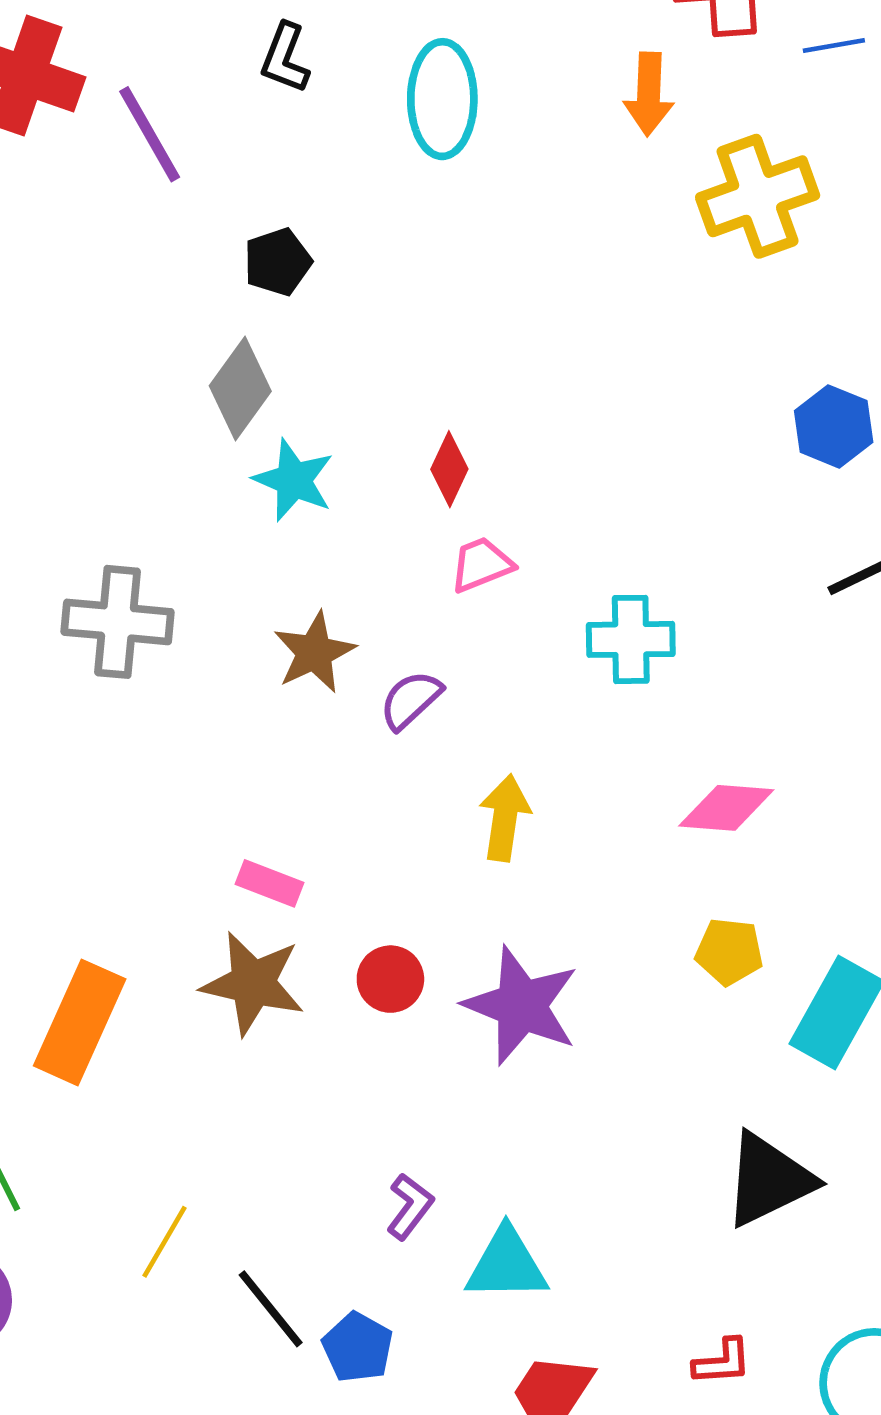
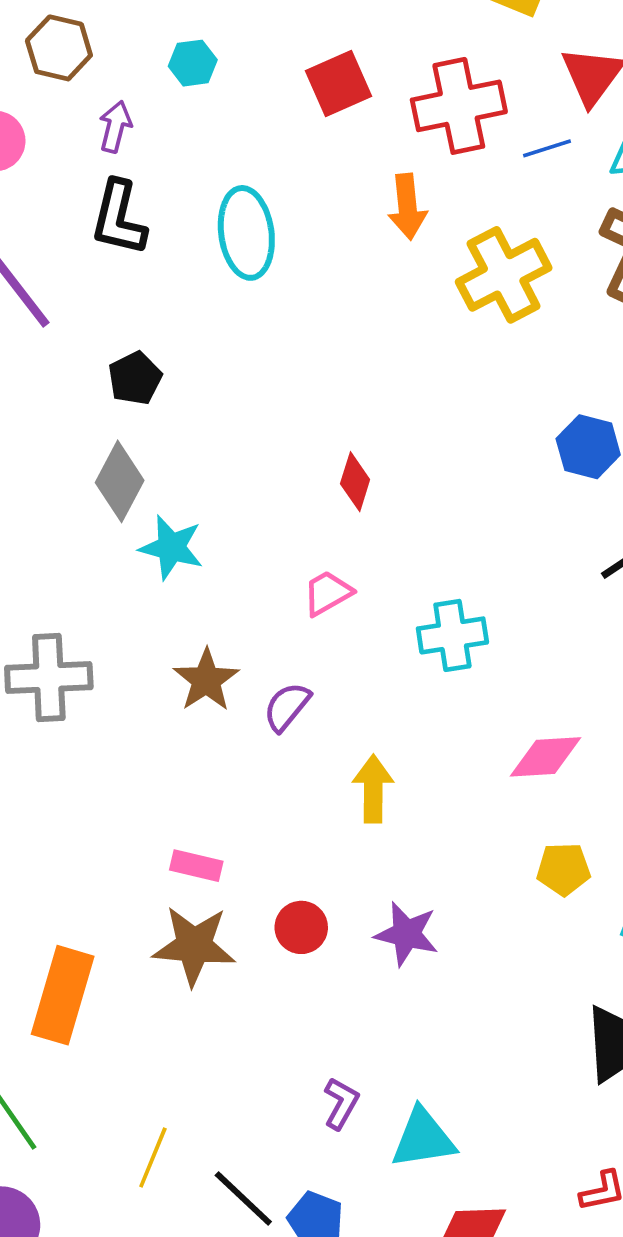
black L-shape: (285, 58) -> (119, 218), size x1.4
red diamond: (449, 469) -> (355, 482), moved
purple star: (521, 1006) -> (407, 934), size x0.7

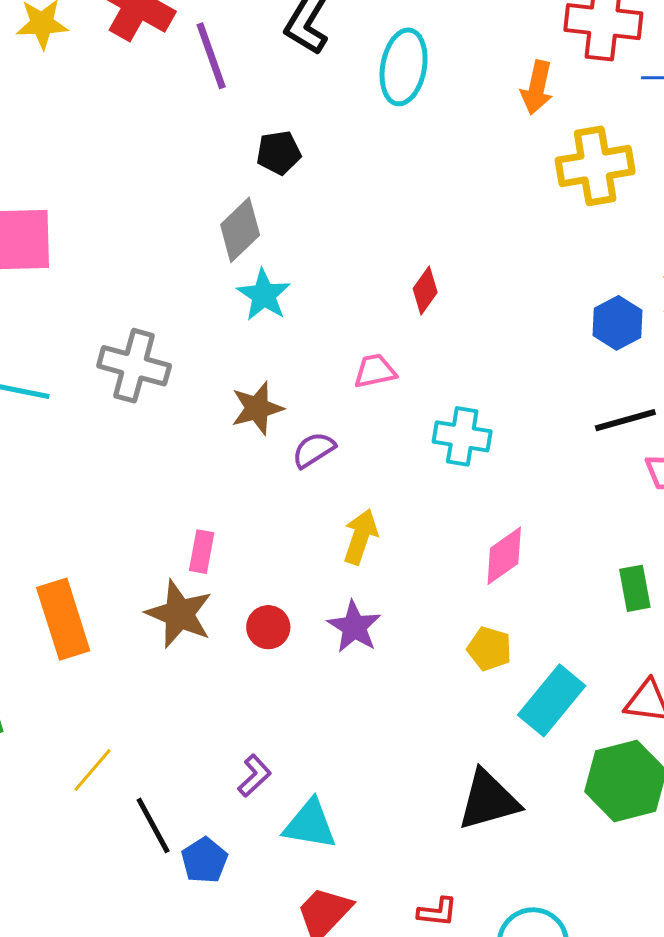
pink diamond: (546, 757) -> (504, 556), turned -50
pink rectangle: (196, 866) -> (202, 552), turned 69
purple star: (407, 934) -> (354, 627), moved
orange rectangle: (63, 995) -> (63, 619), turned -52

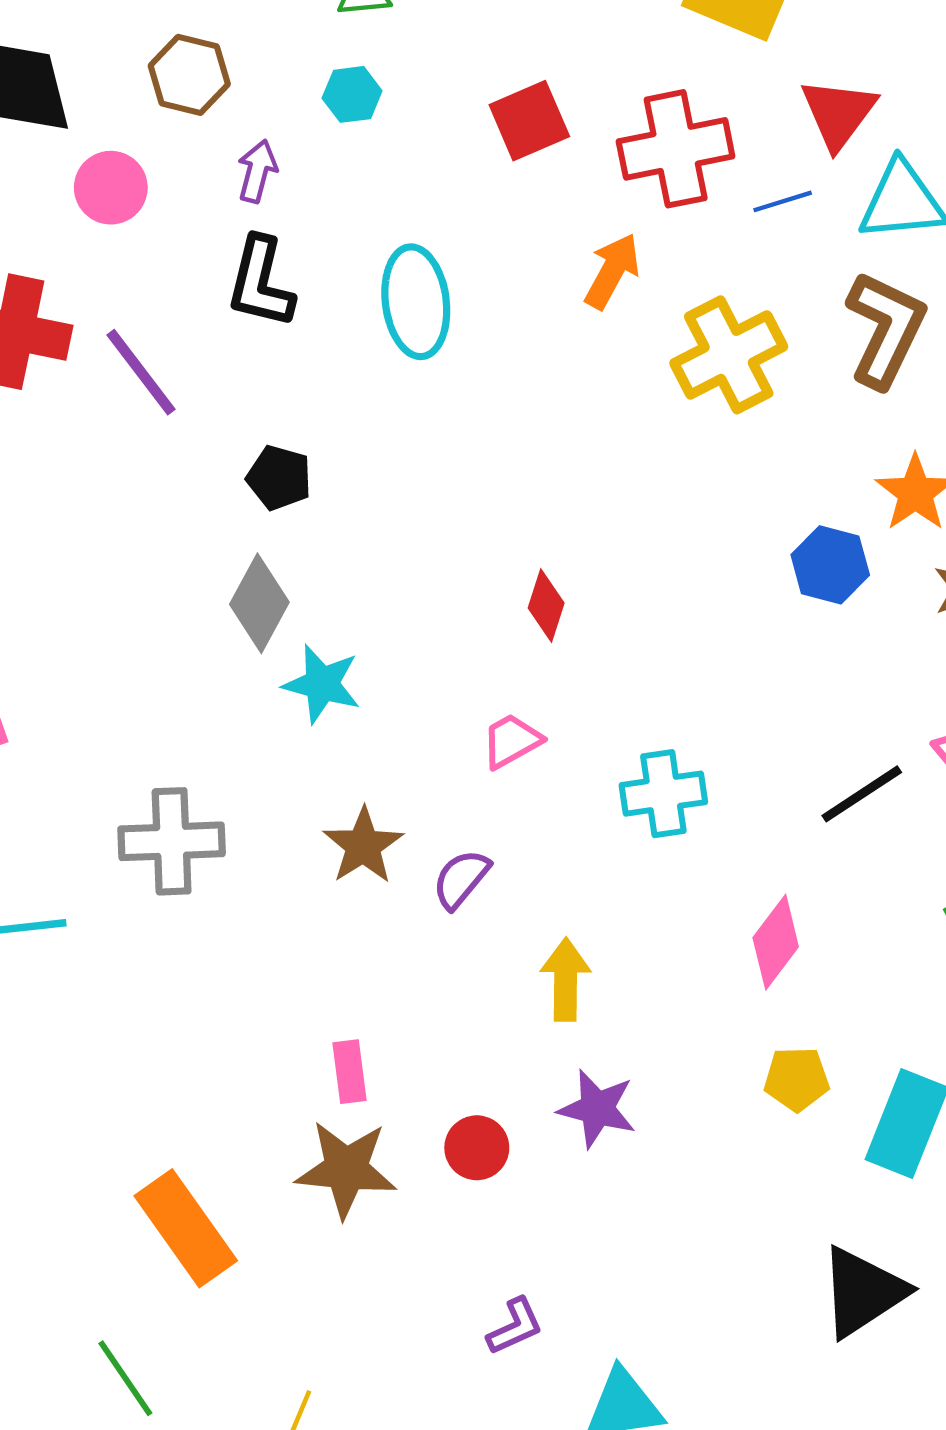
orange arrow: (537, 88) -> (612, 271), turned -146
black pentagon: (279, 153) -> (279, 478), turned -30
black line: (625, 420) -> (862, 794), moved
purple L-shape: (254, 776) -> (515, 1326), moved, turned 36

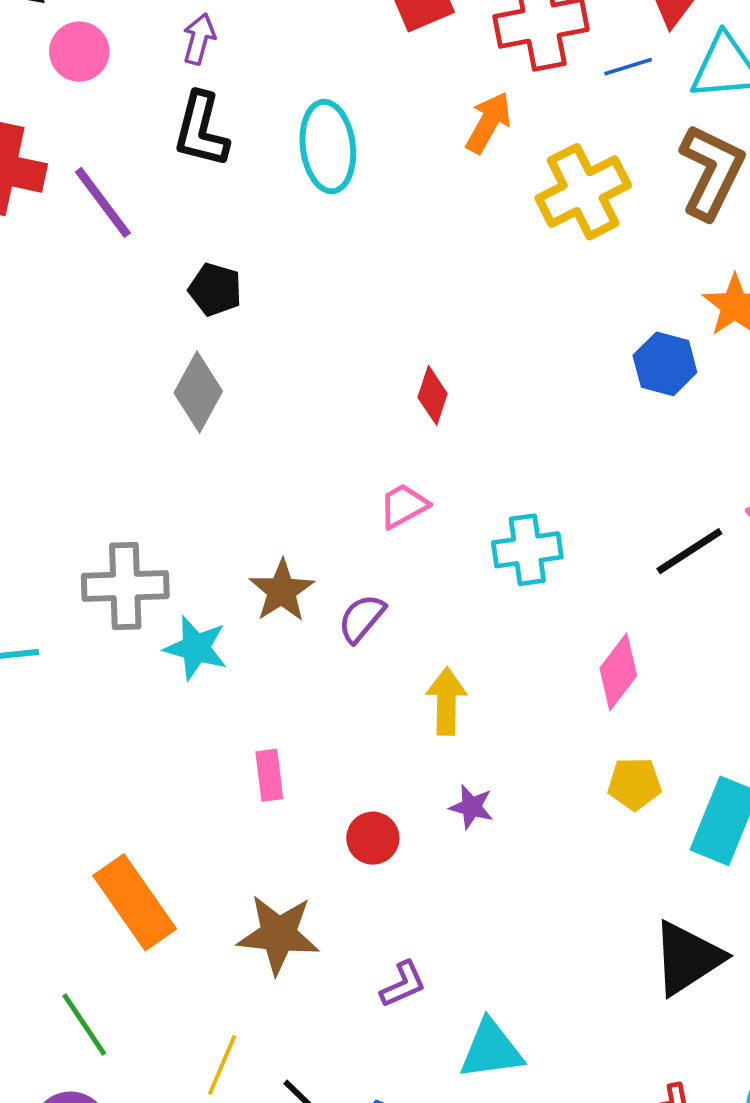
cyan star: (322, 684) -> (196, 648), moved
purple star: (597, 1109) -> (471, 807), size x0.7
brown star: (346, 1169) -> (278, 934), moved

